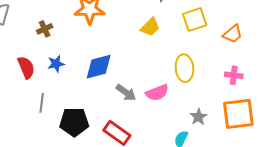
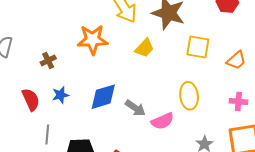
yellow square: (195, 20) -> (198, 47), turned 30
yellow trapezoid: (150, 27) -> (144, 48), moved
gray arrow: (126, 92) -> (135, 108), moved

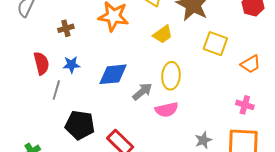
yellow ellipse: (189, 96) -> (171, 76), moved
gray arrow: (135, 108) -> (142, 92), turned -85
gray line: (47, 134) -> (56, 90), moved

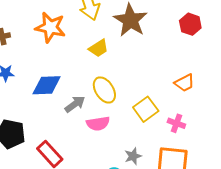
yellow square: (215, 44) -> (146, 109), moved, turned 30
yellow ellipse: (171, 76) -> (104, 90), turned -40

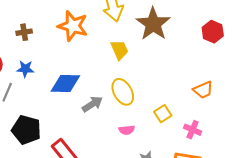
yellow trapezoid: (99, 48) -> (120, 50), turned -85
yellow square: (146, 109) -> (163, 114), size x0.7
pink semicircle: (98, 124) -> (127, 130), moved, size x0.7

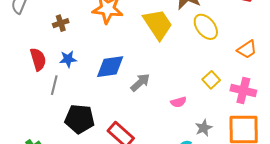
yellow trapezoid: (120, 50) -> (158, 24), size x1.6
yellow ellipse: (123, 92) -> (206, 27), moved
pink cross: (193, 130) -> (243, 91), size x1.4

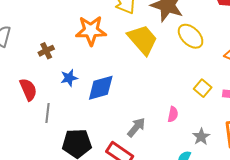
blue star: (68, 59) -> (69, 78), moved
gray arrow: (140, 82) -> (136, 127), moved
pink semicircle: (178, 102) -> (173, 114), turned -56

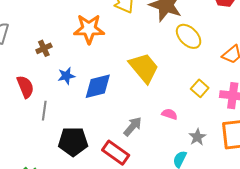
yellow trapezoid: (143, 40) -> (144, 68), moved
pink semicircle: (173, 114) -> (169, 114), turned -84

